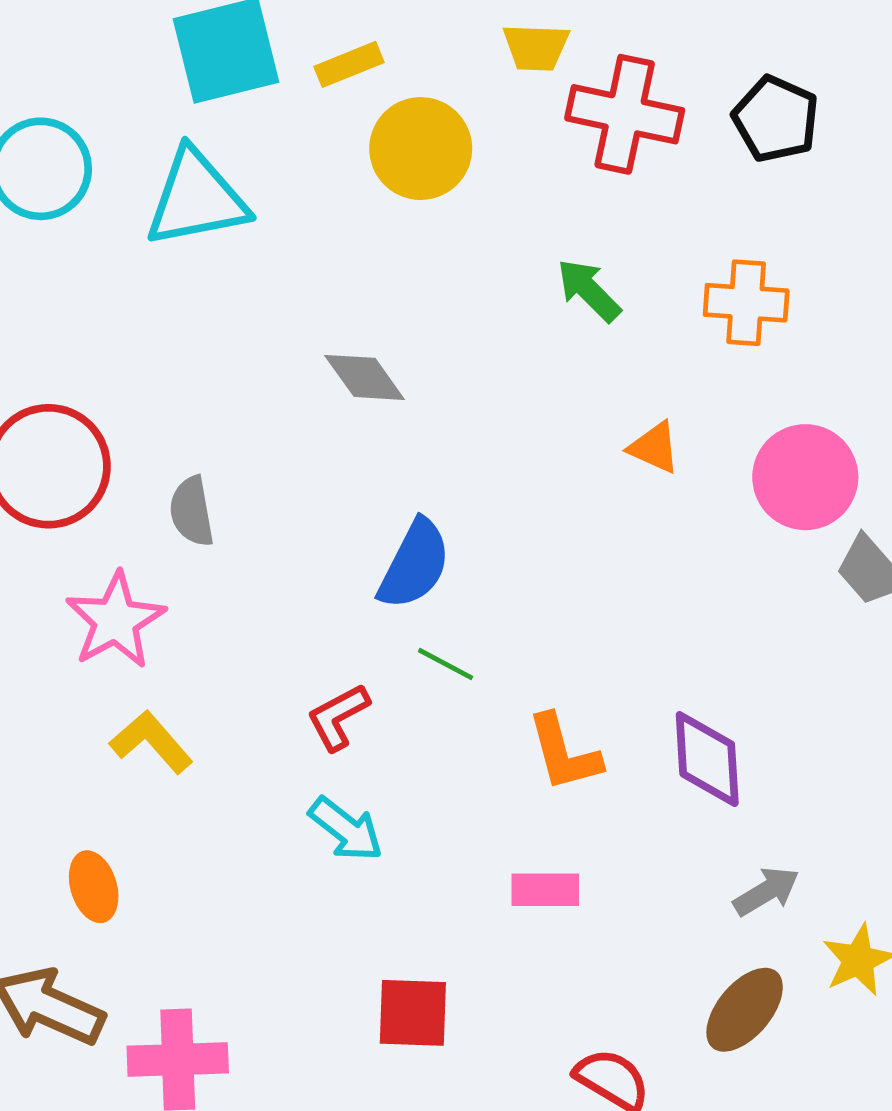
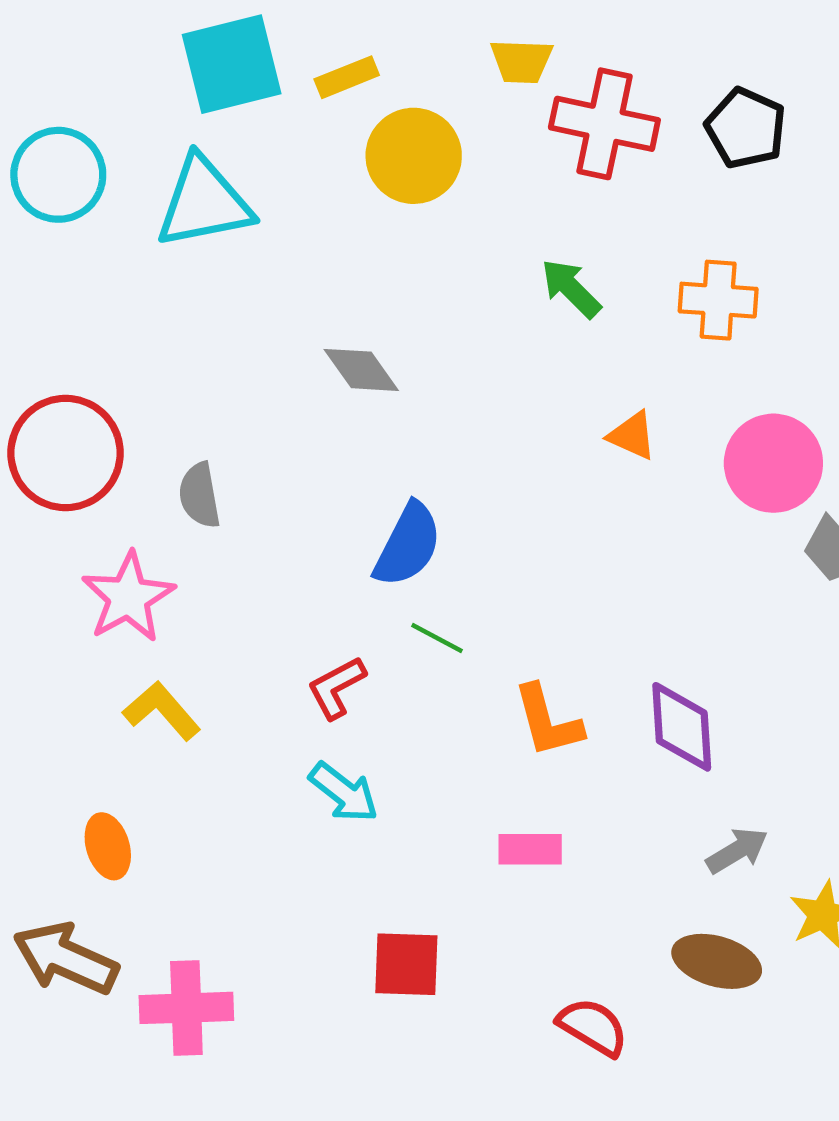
brown ellipse: (745, 1010) -> (717, 961), turned 66

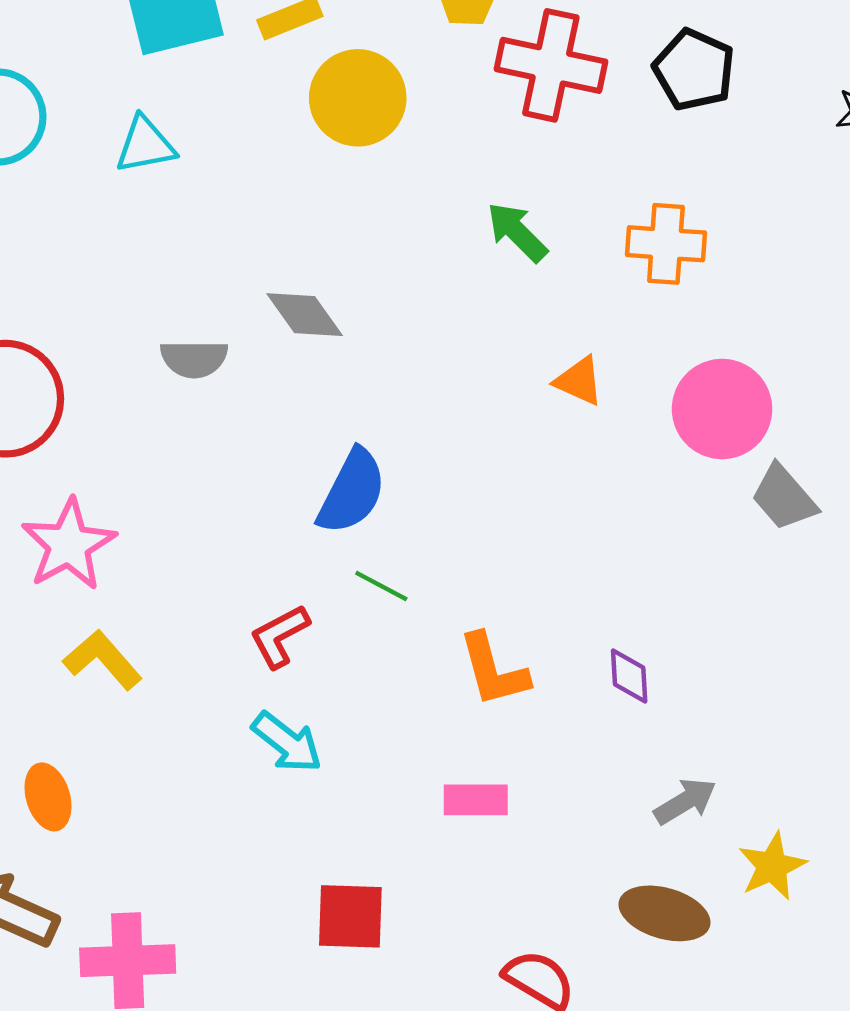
cyan triangle: (204, 202) -> (145, 145), size x0.6
gray semicircle: (200, 495) -> (194, 359), moved, turned -80
purple diamond: (682, 727) -> (629, 676), size x0.6

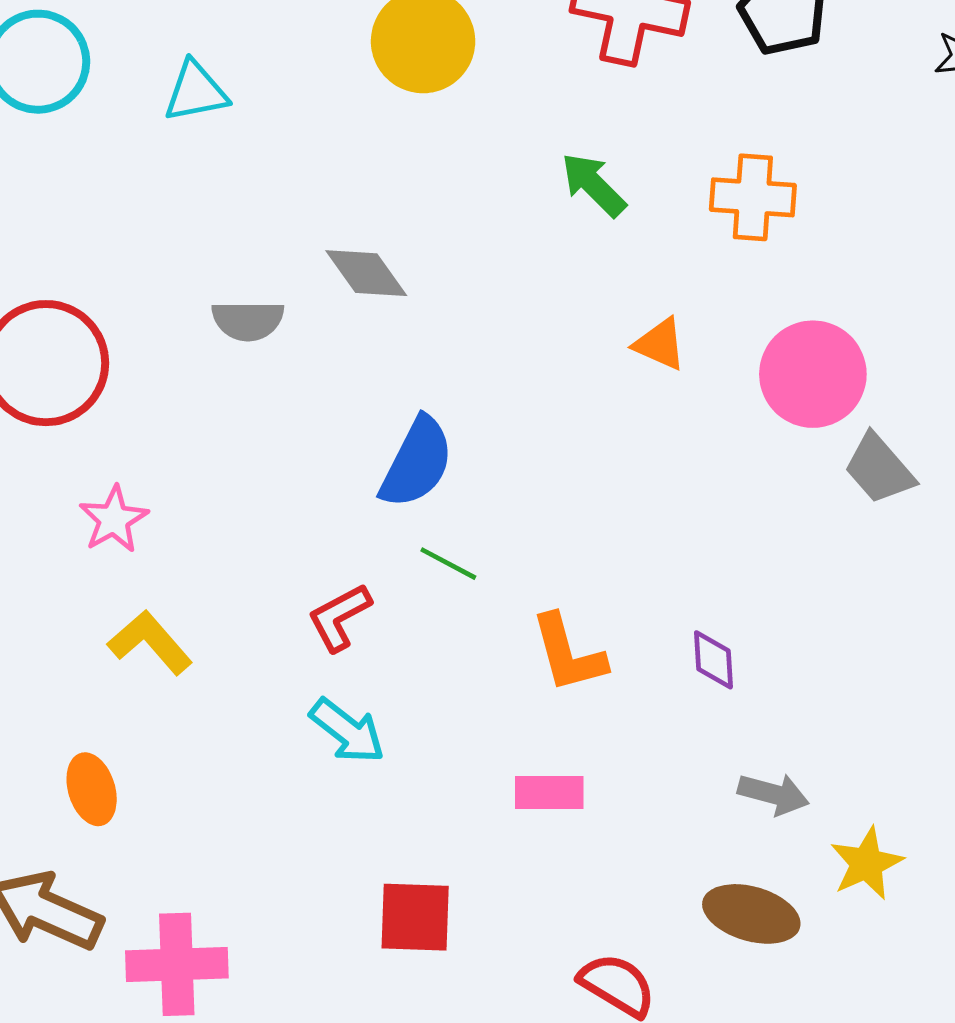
pink star: (69, 545) -> (114, 519), size x0.7
gray arrow: (685, 801) -> (773, 794), turned 46

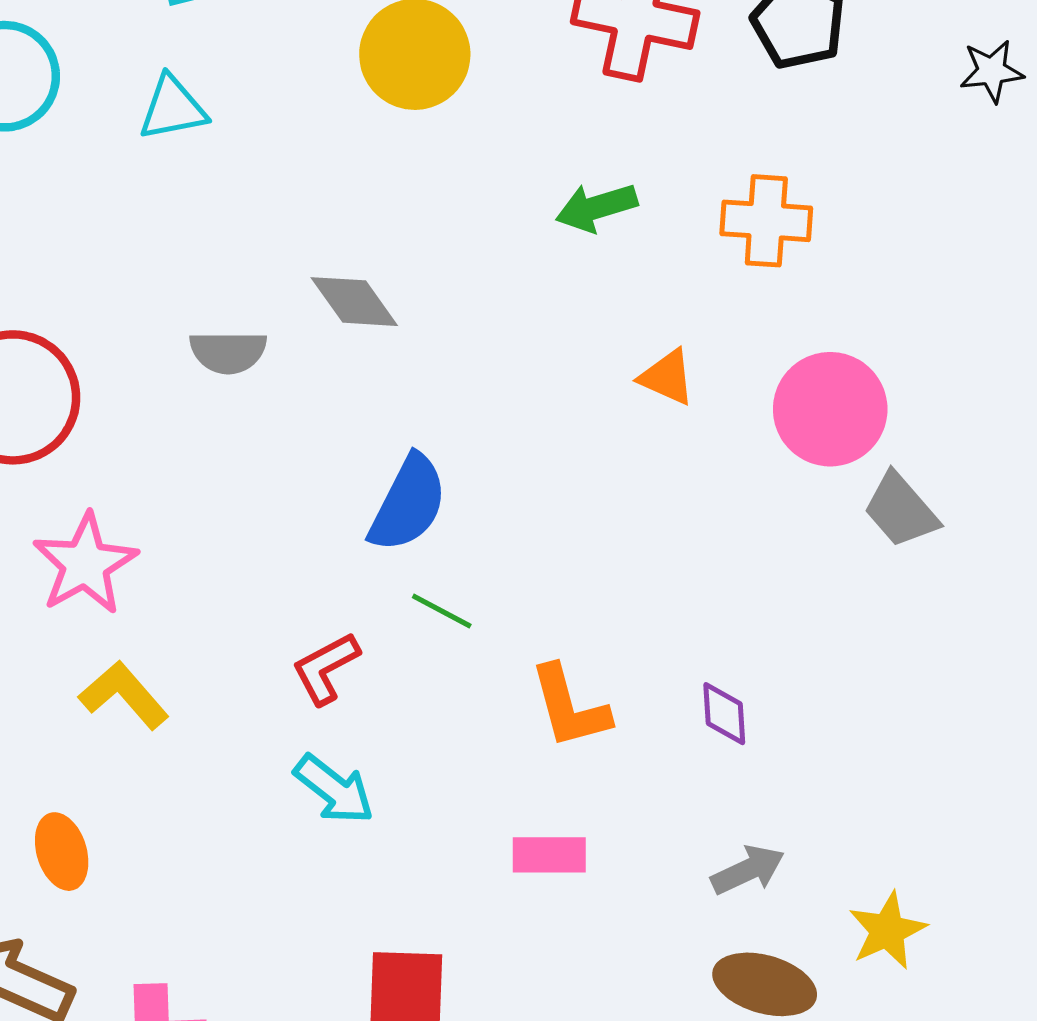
green arrow: (594, 185) -> (596, 207), turned -62
pink star: (114, 519) -> (85, 564), size x1.4
gray arrow: (773, 794) -> (748, 870), moved, turned -40

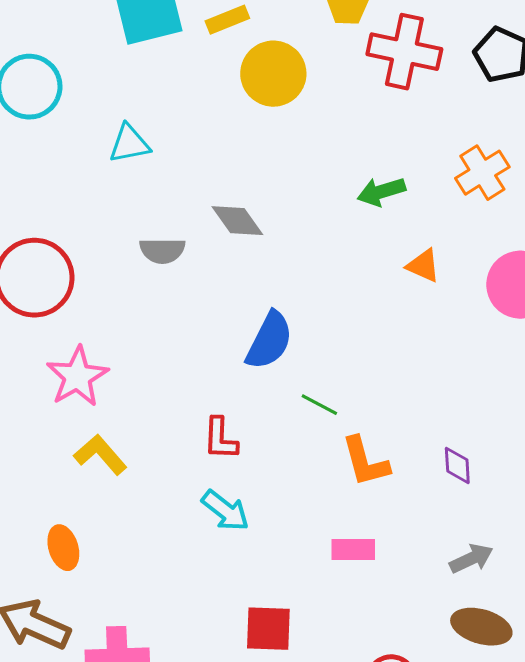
cyan triangle: (173, 108) -> (129, 144), moved
green arrow: (596, 207) -> (381, 192), moved
orange cross: (766, 221) -> (482, 173), turned -36
green line: (442, 611) -> (319, 405), moved
red L-shape: (326, 668) -> (220, 439), turned -60

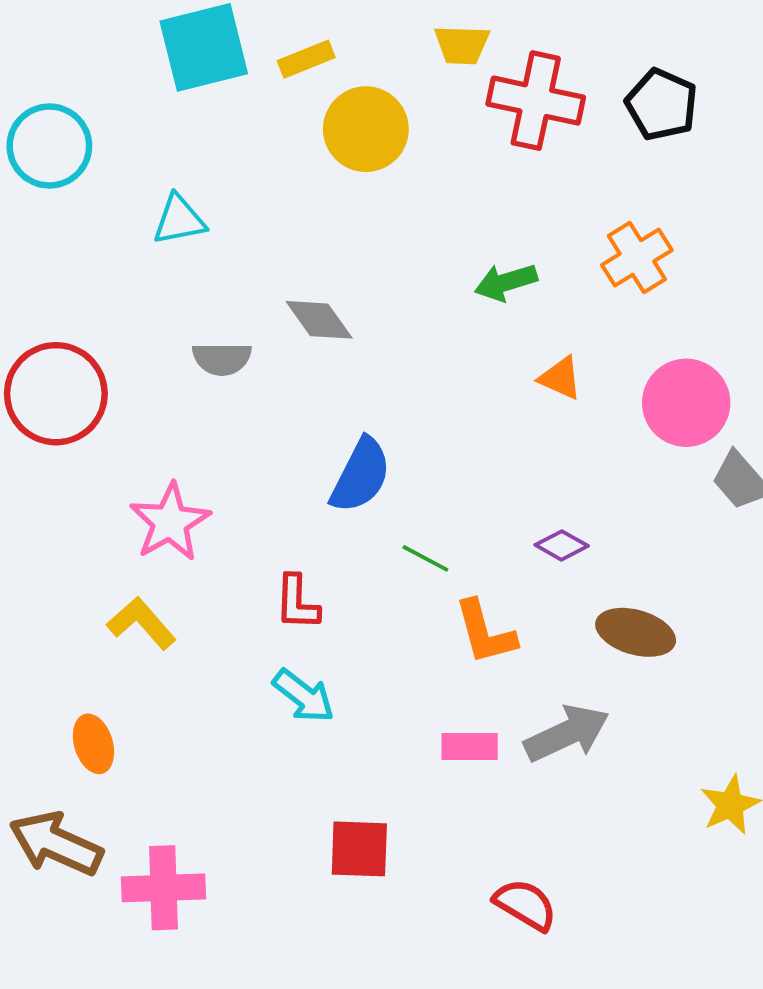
pink star: (77, 377) -> (170, 522), moved
purple diamond: (457, 466) -> (562, 545), moved, turned -57
gray arrow: (471, 559) -> (567, 733), moved, size x1.5
brown ellipse: (481, 627) -> (636, 632), moved

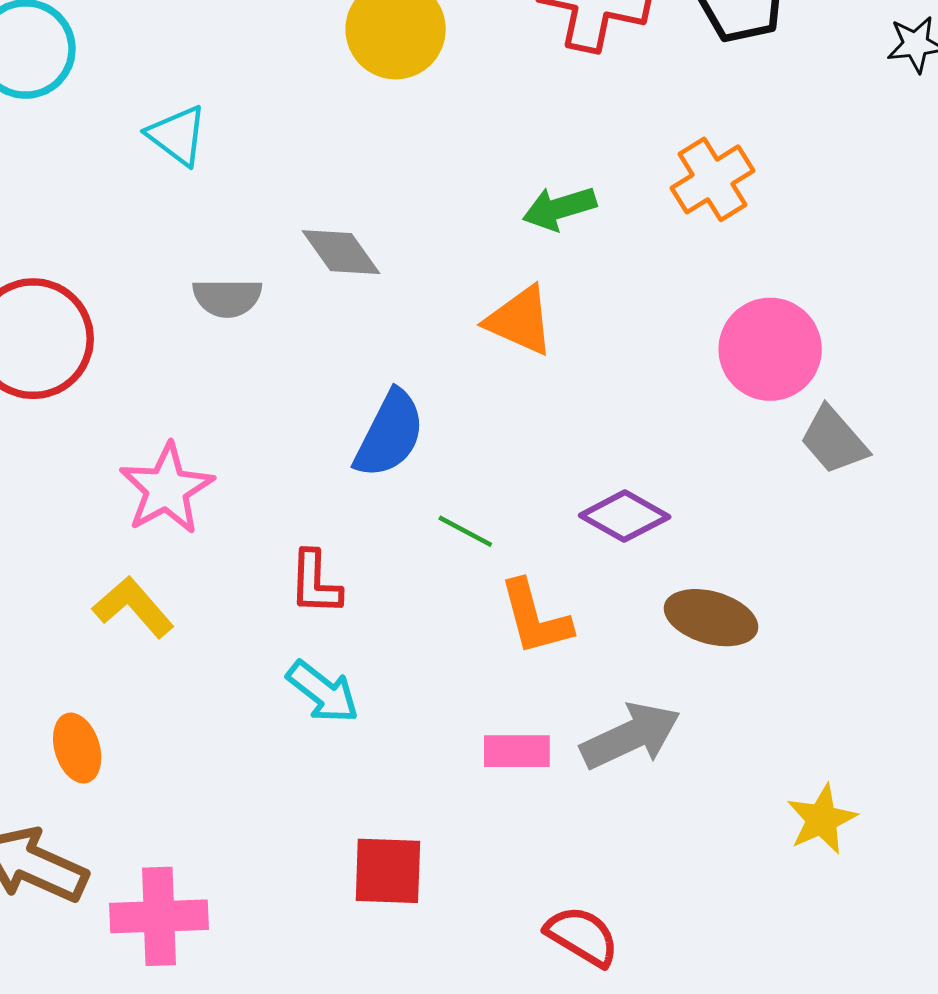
cyan triangle: (179, 220) -> (177, 135), turned 48
orange triangle: (560, 378) -> (520, 320), moved, size x1.4
purple diamond: (562, 545) -> (625, 516), size x1.4

